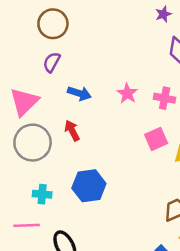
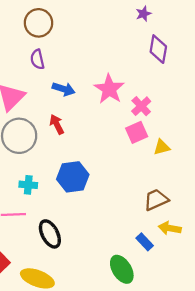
purple semicircle: (52, 62) -> (37, 59), turned -42
pink star: (127, 93) -> (109, 89), size x1.5
pink cross: (165, 98) -> (141, 106), moved, turned 36

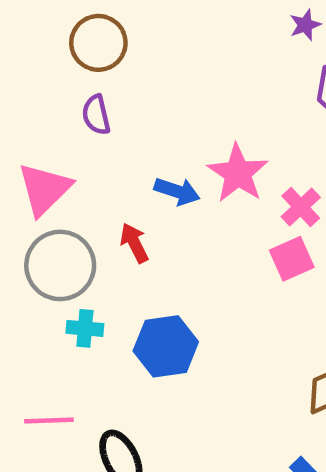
blue arrow: (64, 89) -> (177, 191), moved
cyan cross: (28, 185) -> (85, 328), moved

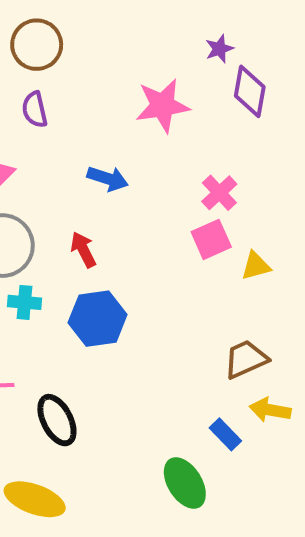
purple star: (305, 25) -> (219, 49), moved
pink star: (238, 173) -> (162, 106), moved, turned 30
red arrow: (134, 243) -> (83, 250), moved

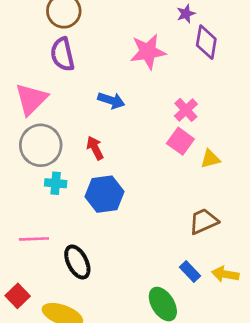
purple semicircle: (35, 110) -> (62, 54), size x1.4
pink square: (211, 239) -> (180, 141), turned -30
yellow arrow: (270, 410) -> (225, 274), moved

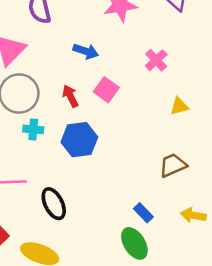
pink square: (180, 141) -> (106, 90), moved
blue rectangle: (190, 271) -> (143, 213), moved

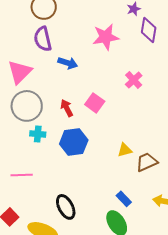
blue arrow: (86, 51) -> (68, 63), moved
yellow triangle: (179, 106) -> (125, 150), moved
black ellipse: (54, 204) -> (66, 207), moved

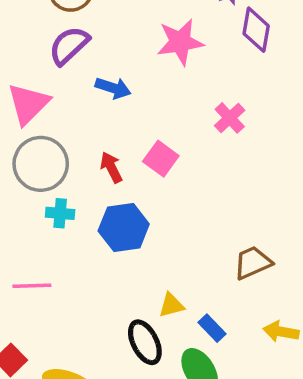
purple semicircle: (43, 39) -> (69, 46), turned 60
yellow triangle: (125, 150) -> (171, 305), moved
black ellipse: (66, 207) -> (145, 342), moved

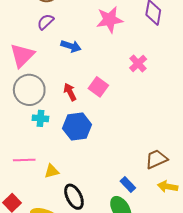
purple semicircle: (69, 46) -> (46, 22), size x0.7
brown trapezoid: (253, 263) -> (156, 159), moved
yellow triangle: (171, 305) -> (52, 171), moved
black ellipse: (145, 342) -> (74, 197), moved

